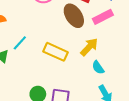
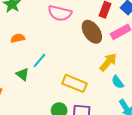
yellow rectangle: (56, 52) -> (74, 83), moved

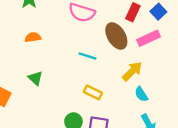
cyan line: (39, 61) -> (88, 56), moved, turned 63
yellow rectangle: (74, 83) -> (93, 92), size x0.7

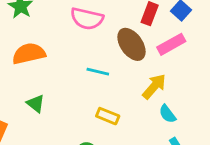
orange semicircle: (33, 37) -> (29, 54), size x1.6

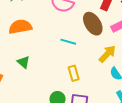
yellow rectangle: (108, 116) -> (74, 73), turned 49

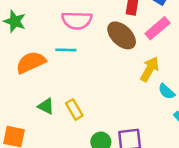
cyan line: (68, 42) -> (66, 50), moved
yellow rectangle: (74, 73) -> (74, 109), moved

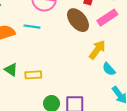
yellow rectangle: (74, 109) -> (33, 75), turned -70

